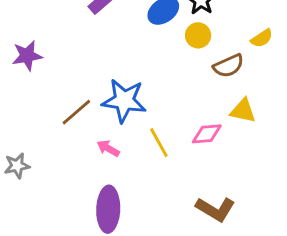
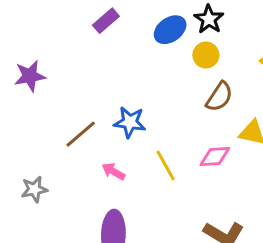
brown semicircle: (228, 66) -> (219, 97), moved, turned -32
blue star: (124, 101) -> (130, 122), size x0.7
gray star: (17, 166) -> (34, 189), moved

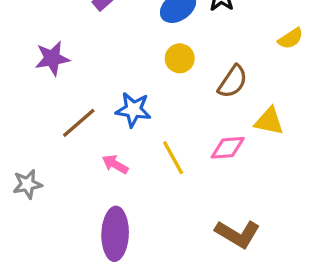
yellow circle: (206, 55) -> (180, 58), moved
purple star: (30, 76) -> (52, 58), moved

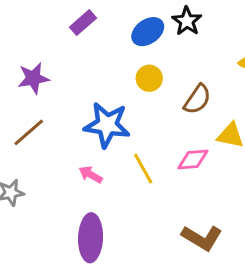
blue star: (133, 110) -> (107, 125), size x1.4
brown line: (79, 123) -> (29, 132), moved

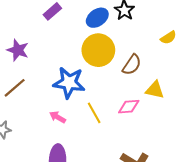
purple star: (33, 78) -> (18, 50), turned 30
yellow circle: (149, 78) -> (98, 50), size x1.8

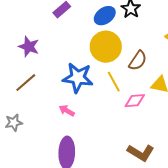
yellow line: (94, 113) -> (114, 82), moved

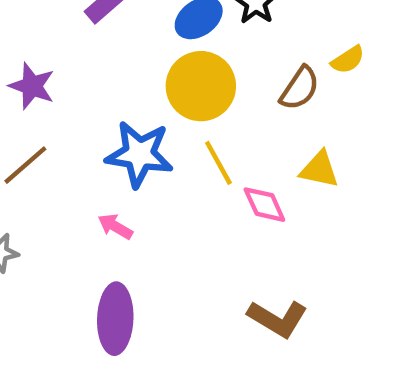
brown semicircle: (138, 61) -> (300, 88), moved
pink diamond: (135, 101) -> (264, 205), turned 70

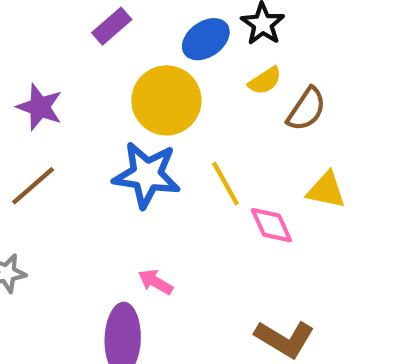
yellow semicircle: (348, 60) -> (265, 81), moved
yellow circle: (201, 86) -> (166, 100), moved
pink arrow: (115, 227) -> (156, 282), moved

